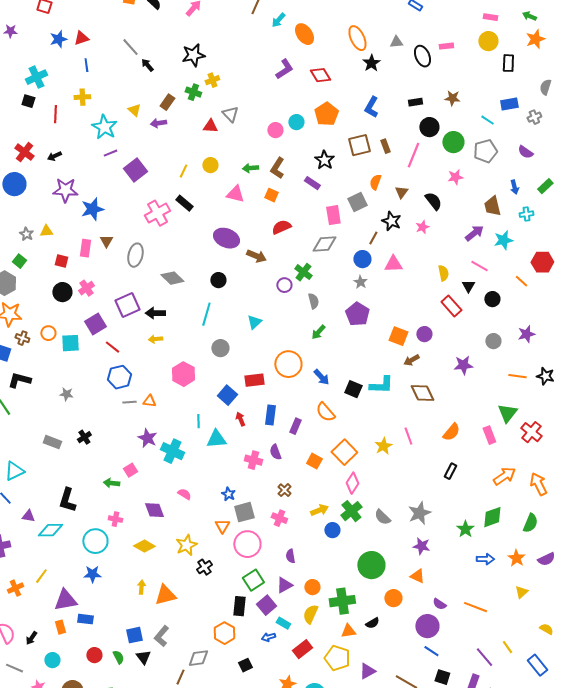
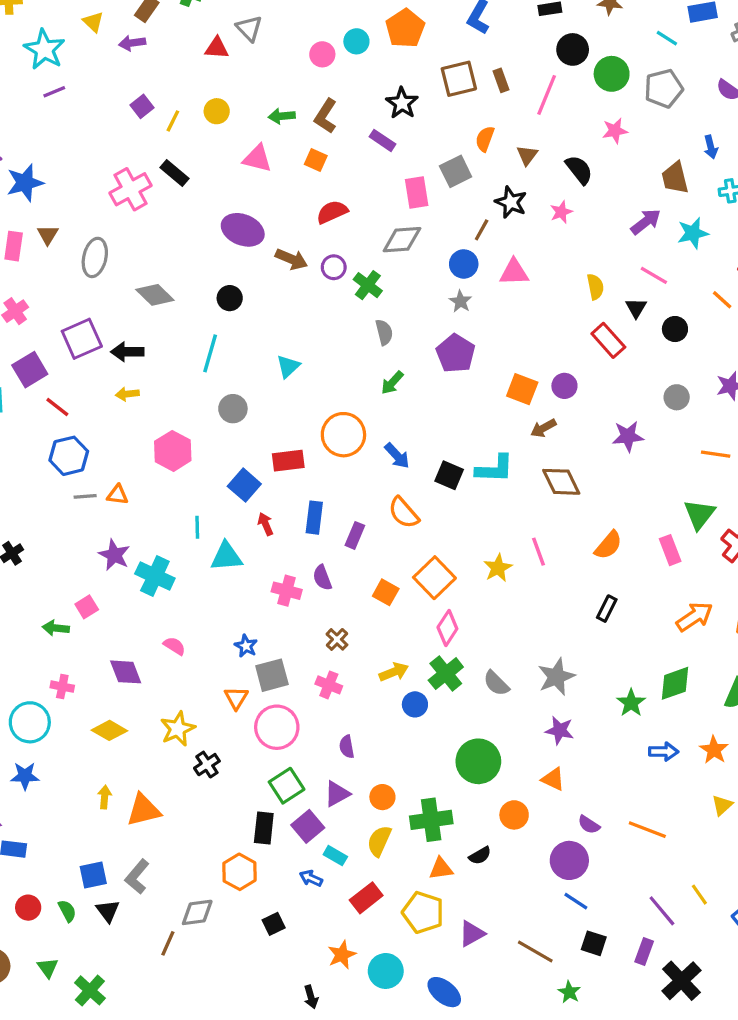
purple square: (135, 170) -> (142, 106), moved, size x0.6
purple circle: (284, 285) -> (334, 267), moved
blue arrow: (268, 637) -> (311, 878), turned 40

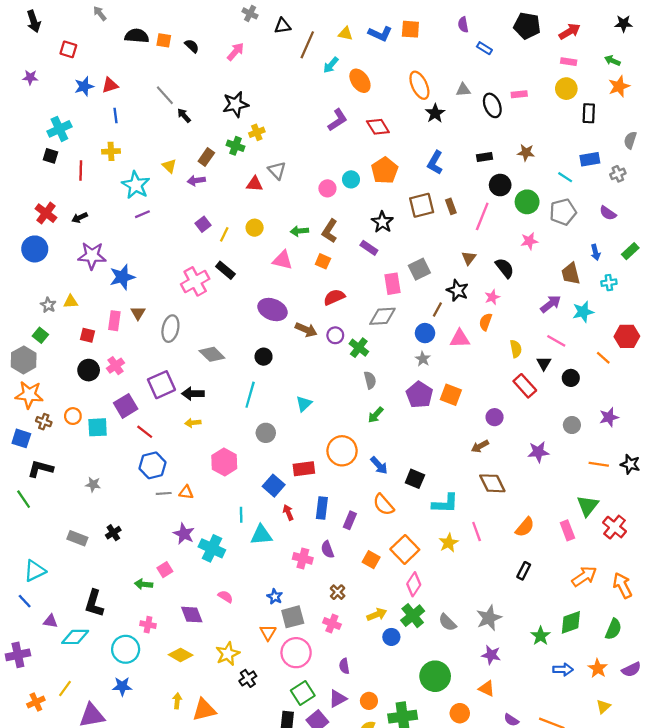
orange semicircle: (485, 139) -> (486, 322), moved
orange square: (522, 389) -> (451, 395), moved
cyan L-shape: (495, 469) -> (445, 504), moved

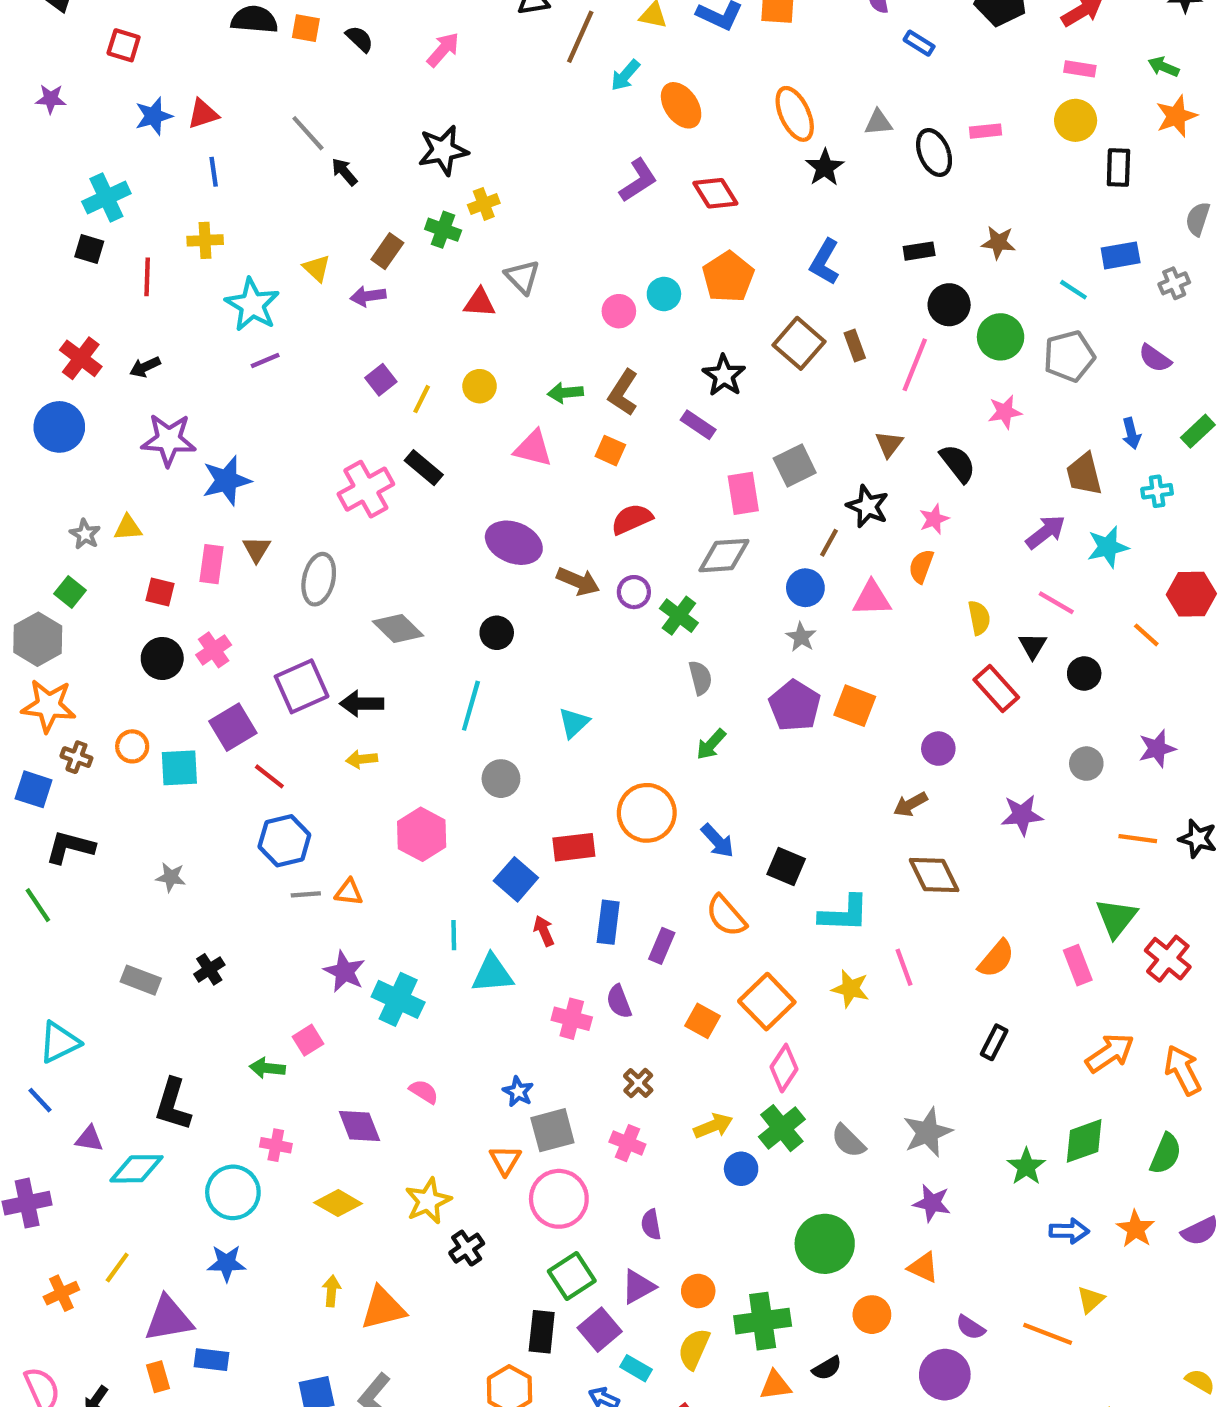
brown square: (422, 205) -> (799, 343), turned -35
yellow star: (449, 543) -> (850, 989), turned -30
yellow triangle: (603, 706) -> (1091, 1300), moved

